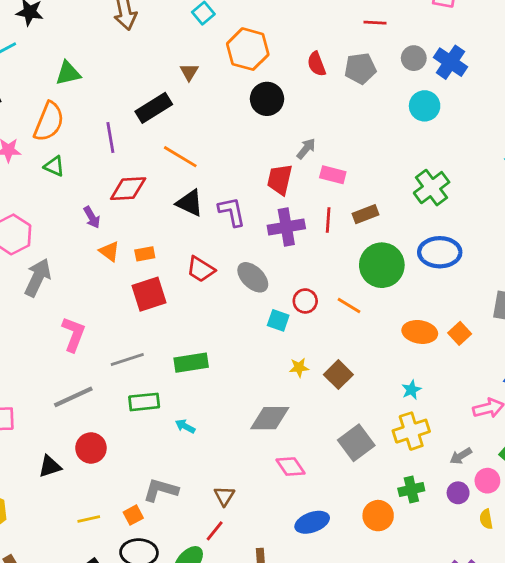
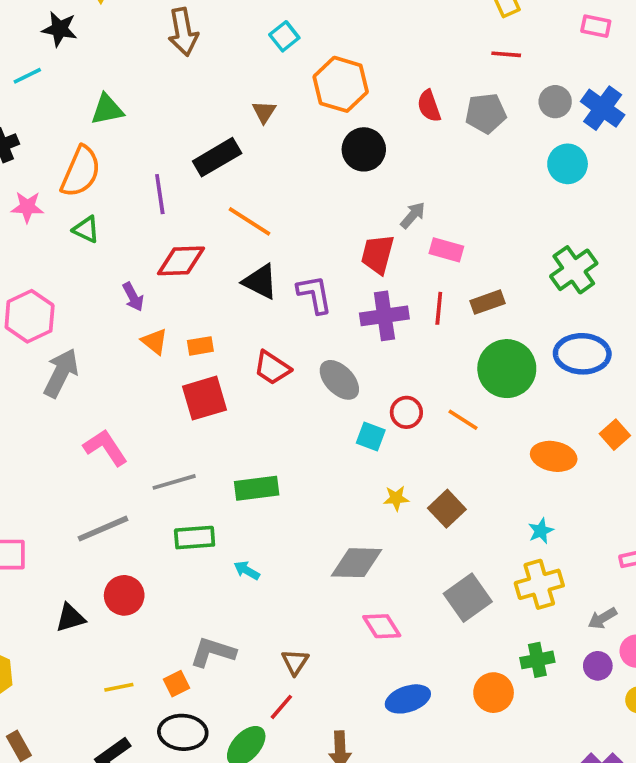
orange square: (460, 333) -> (615, 435), moved
pink L-shape: (74, 334) -> (105, 448), turned -56

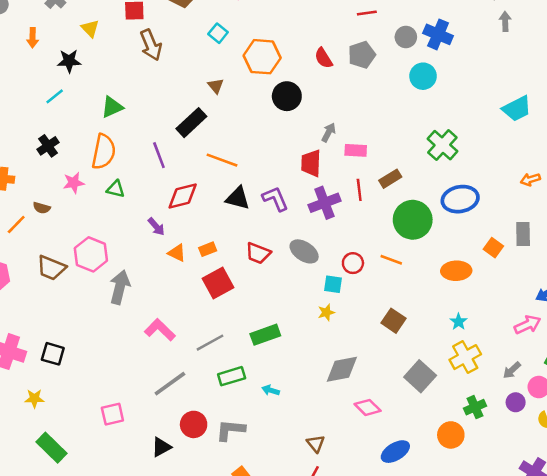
yellow star: (396, 498) -> (326, 312), moved
gray L-shape: (213, 652) -> (230, 430), moved

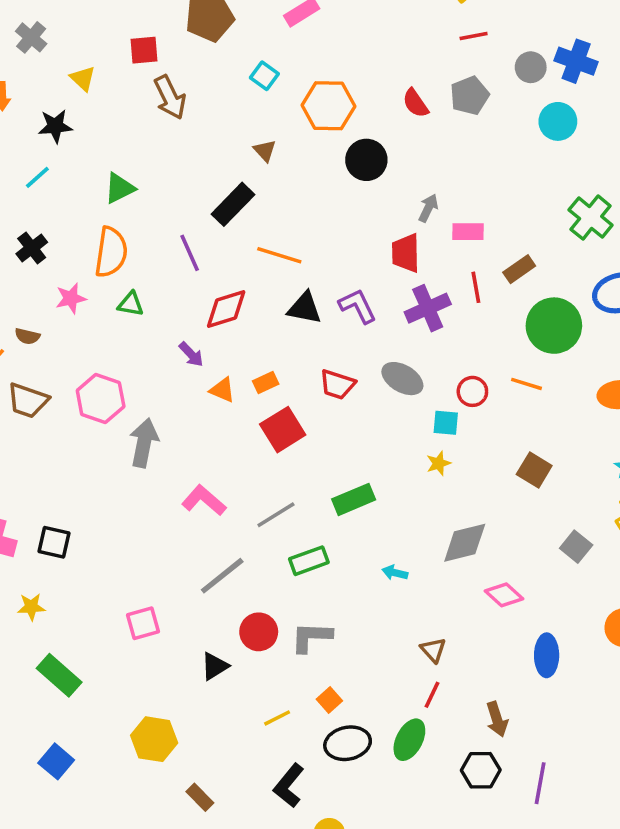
brown trapezoid: (51, 268) -> (28, 400), moved
gray square: (420, 376) -> (576, 547), size x0.7
cyan arrow: (271, 390) -> (395, 573), moved
blue ellipse: (395, 452) -> (547, 655), turned -56

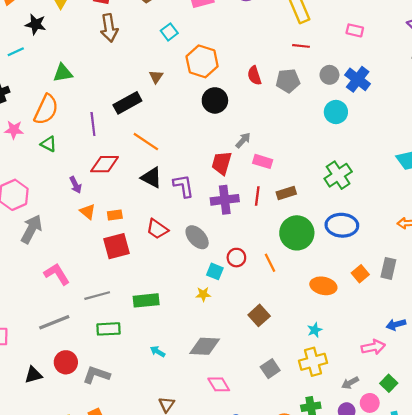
orange line: (526, 384) -> (270, 263), turned 30

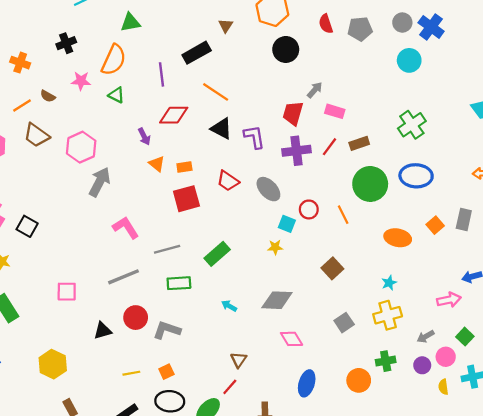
red line: (257, 196) -> (330, 147), turned 30
green rectangle: (146, 300) -> (217, 254), turned -35

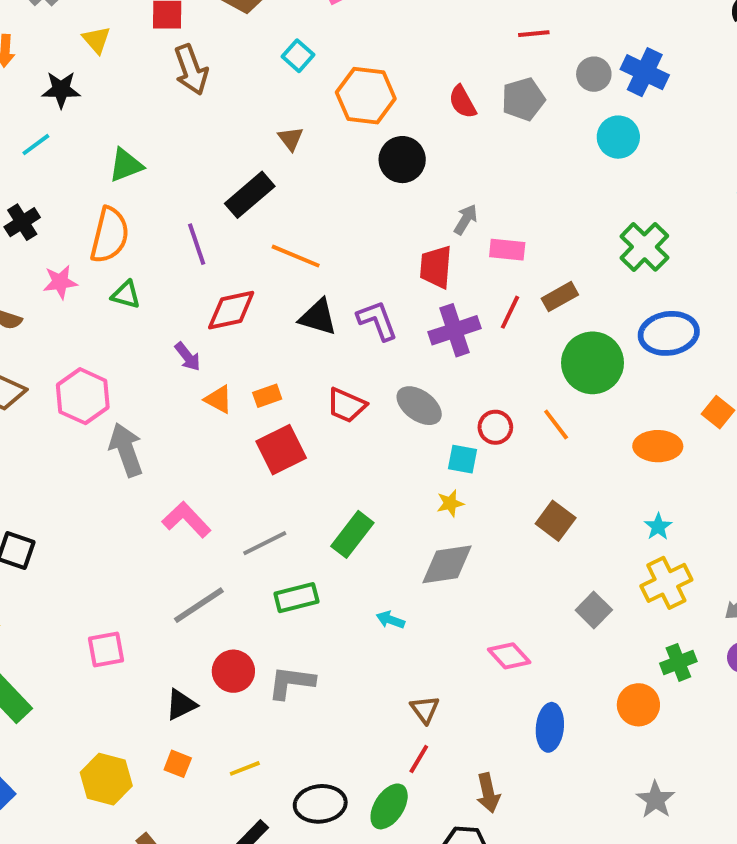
gray arrow: (100, 182) -> (126, 450), turned -36
gray diamond: (277, 300) -> (447, 564), moved
orange square: (166, 372) -> (178, 764), moved, turned -32

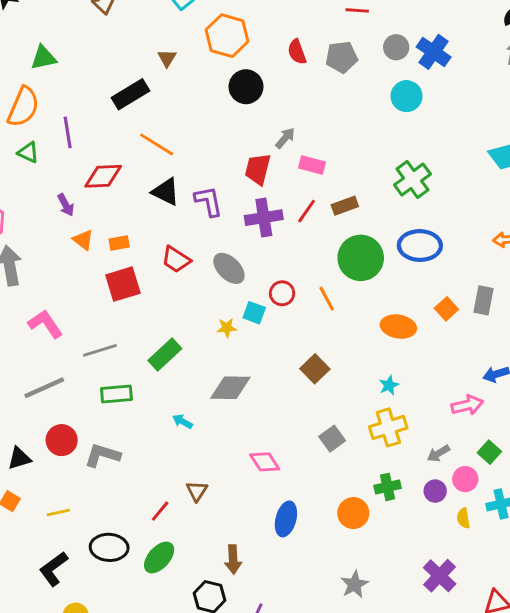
purple line: (197, 244) -> (68, 132), moved
yellow star: (450, 503) -> (227, 328), moved
red line: (419, 759) -> (160, 511), moved

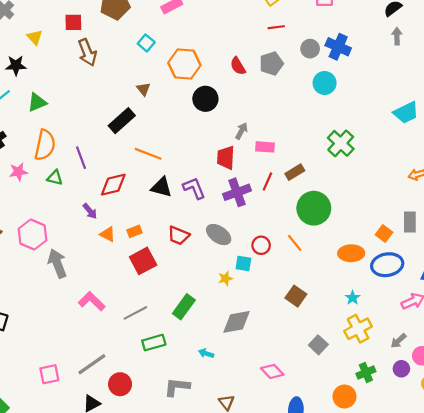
green triangle: (44, 58) -> (37, 102), moved
blue ellipse: (420, 246) -> (387, 265), moved
gray line: (44, 388) -> (92, 364), moved
gray L-shape: (102, 455) -> (177, 387), moved

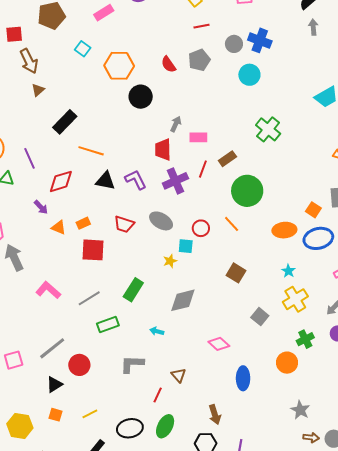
brown triangle: (143, 89) -> (38, 90), moved, turned 32
red square: (143, 261) -> (93, 250), turned 35

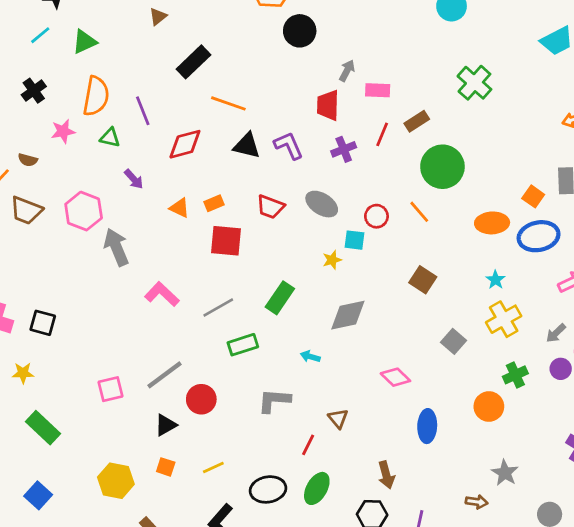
purple cross: (175, 181) -> (344, 149), size x0.7
purple arrow: (41, 207) -> (134, 179), moved
brown arrow: (311, 438) -> (477, 502), moved

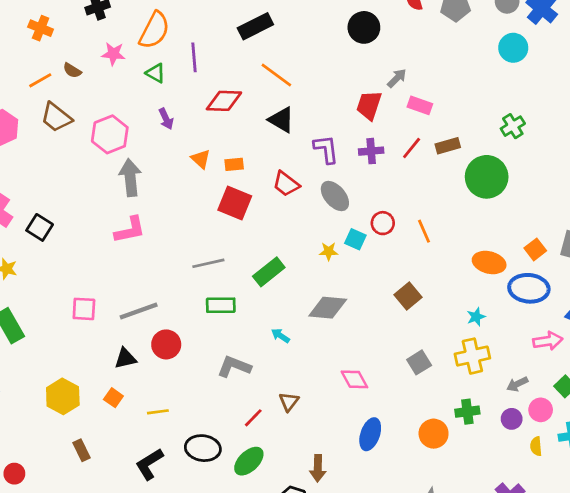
green cross: (474, 83) -> (513, 126), size x0.7
purple L-shape: (289, 146) -> (326, 149), moved
green circle: (442, 167) -> (487, 177), moved
pink L-shape: (162, 294) -> (130, 230), moved, turned 108

